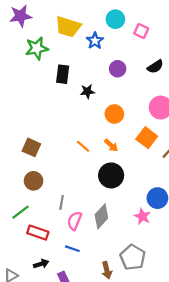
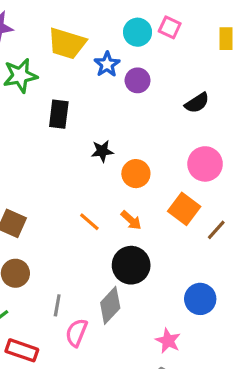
pink square: (141, 31) -> (170, 27), moved
purple circle: (118, 69) -> (138, 80), moved
black star: (87, 91) -> (102, 151), moved
gray diamond: (101, 216) -> (110, 305), moved
pink star: (142, 216) -> (168, 341), moved

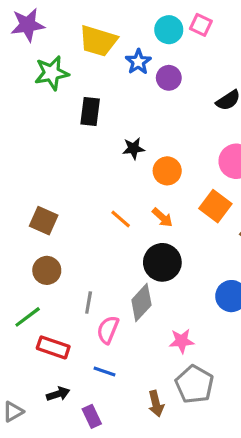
pink star: (168, 341) -> (182, 341), moved, turned -30

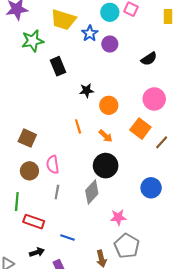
black rectangle: (90, 112) -> (58, 66), turned -30
orange line: (121, 219) -> (78, 126), moved, turned 32
green line: (28, 317) -> (17, 202), turned -48
pink semicircle: (108, 330) -> (53, 165), moved, turned -30

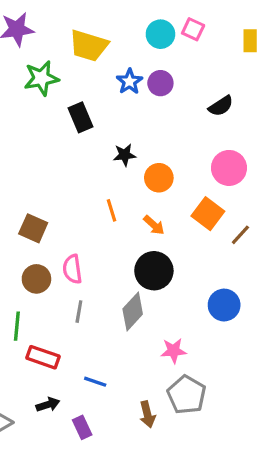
blue star: (90, 33) -> (129, 81), moved

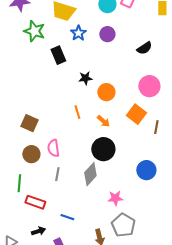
green star: (41, 78) -> (34, 31), turned 30
blue star: (129, 81) -> (78, 33), moved
brown line: (240, 235) -> (156, 127), turned -32

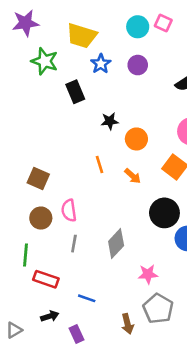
black circle: (103, 149) -> (164, 213), moved

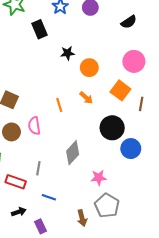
orange line: (99, 164) -> (59, 105), moved
gray line: (74, 244) -> (38, 168), moved

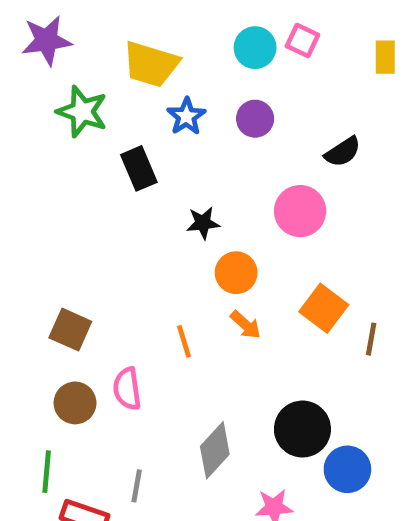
pink circle: (134, 61) -> (300, 211), moved
orange circle: (89, 68) -> (236, 273), moved
black circle: (112, 128) -> (302, 429), moved
blue circle: (131, 149) -> (347, 469), moved

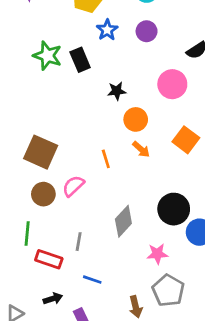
green star: (82, 112) -> (47, 56), moved
brown square: (70, 330) -> (41, 152), size x1.4
pink semicircle: (127, 389) -> (73, 186), turned 55

